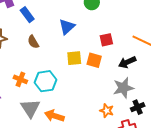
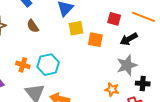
red square: (106, 40) -> (114, 19), moved, turned 32
yellow square: (74, 58) -> (76, 28), moved
black cross: (138, 107) -> (143, 84), turned 32

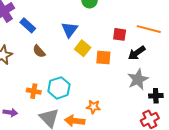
yellow square: (76, 28) -> (83, 48), turned -35
orange star: (112, 89) -> (93, 107), moved

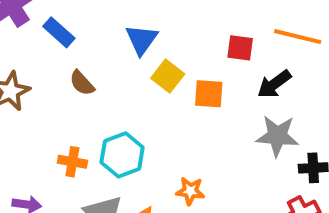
gray star: (138, 79) -> (277, 136), turned 30

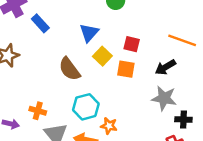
red square: (240, 48) -> (132, 44), moved
brown semicircle: (82, 83) -> (69, 69), moved, size x1.5
cyan hexagon: (122, 155) -> (86, 107), moved
orange cross: (72, 162) -> (38, 111), moved

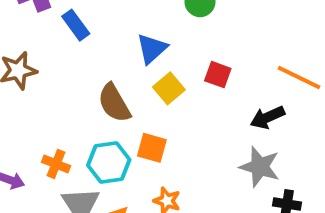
orange square: (126, 69) -> (152, 148), moved
cyan hexagon: (86, 107) -> (109, 162), moved

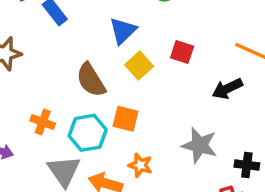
orange cross: (56, 164) -> (43, 122), moved
gray star: (260, 167) -> (200, 145), moved

